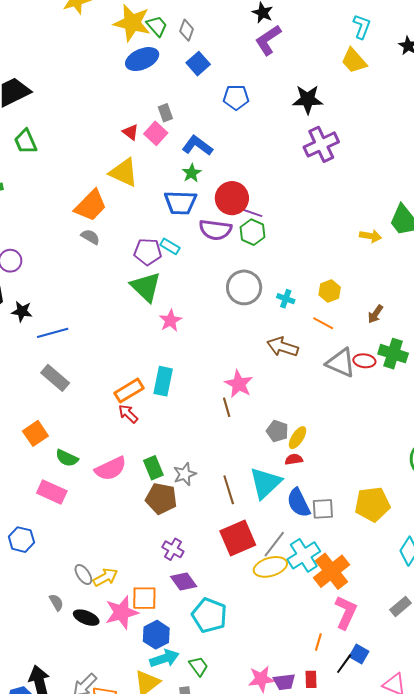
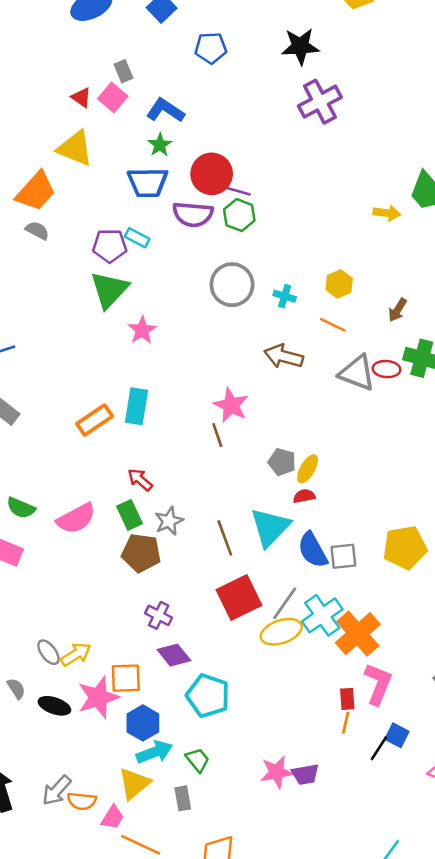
green triangle: (146, 287) -> (109, 290), turned 32
red arrow: (128, 414) -> (140, 480), moved
red rectangle: (311, 679) -> (347, 699), moved

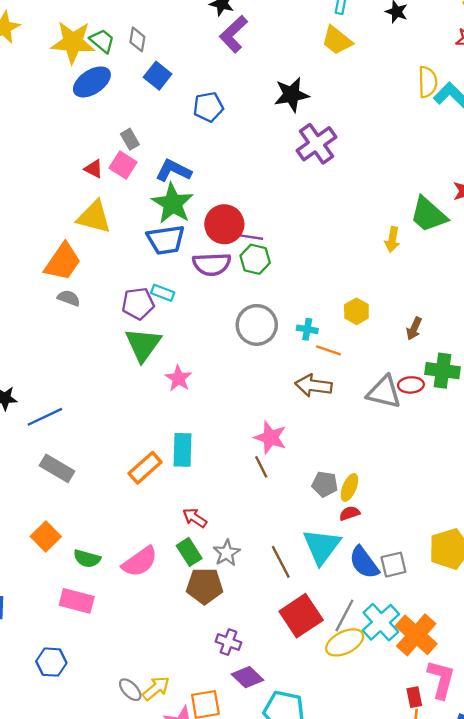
green star: (160, 145) -> (173, 203), size x1.8
yellow arrow: (387, 213) -> (392, 239), turned 100
orange line: (333, 325) -> (329, 350), moved

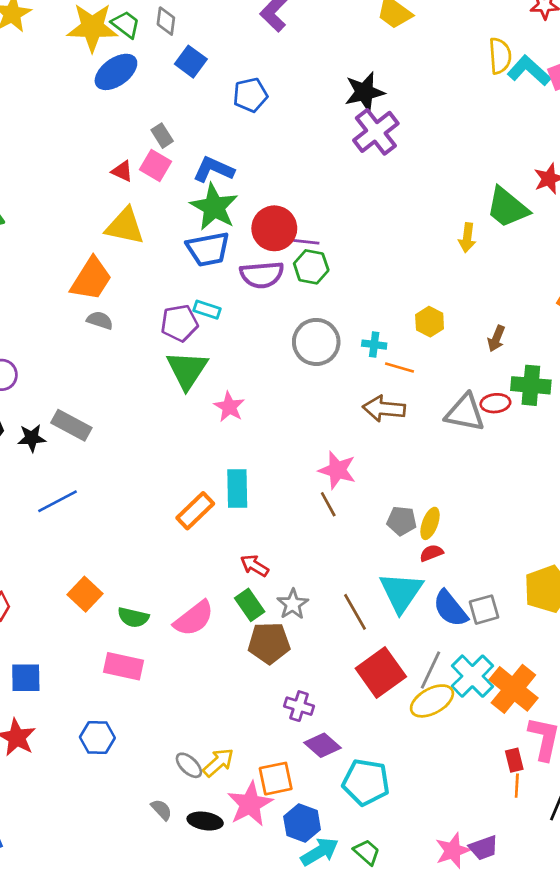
black star: (292, 95) -> (365, 92), moved
blue line: (45, 417) -> (58, 501), moved
gray rectangle: (57, 468) -> (71, 425), moved

